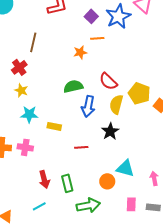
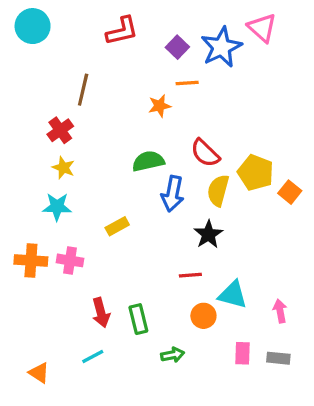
cyan star: (29, 114) -> (57, 207), moved
yellow rectangle: (54, 126) -> (117, 226), turned -40
red line: (81, 147) -> (190, 275), moved
green arrow: (88, 205) -> (173, 355), size x0.6

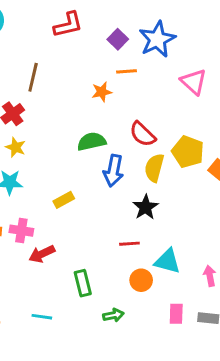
pink triangle: (262, 28) -> (194, 82), moved
red arrow: (101, 313) -> (42, 254), moved, turned 80
cyan line: (93, 357) -> (42, 317), turned 36

